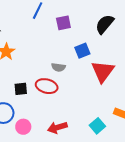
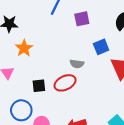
red ellipse: (47, 86) -> (65, 83), turned -40

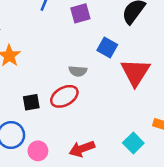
blue square: (101, 47) -> (107, 48), turned -35

